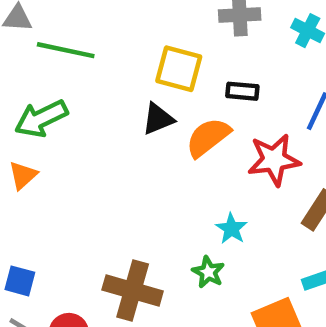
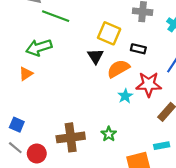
black triangle: (158, 119) -> (95, 56), turned -49
cyan star: (231, 229) -> (125, 96), moved
brown cross: (133, 291) -> (71, 137), turned -32

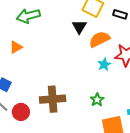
black rectangle: (138, 49) -> (120, 14), moved
orange triangle: (26, 74) -> (16, 47), moved
green star: (109, 134) -> (97, 100), moved

